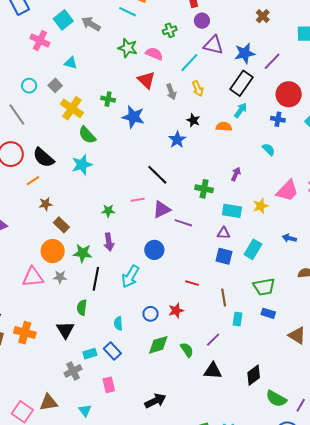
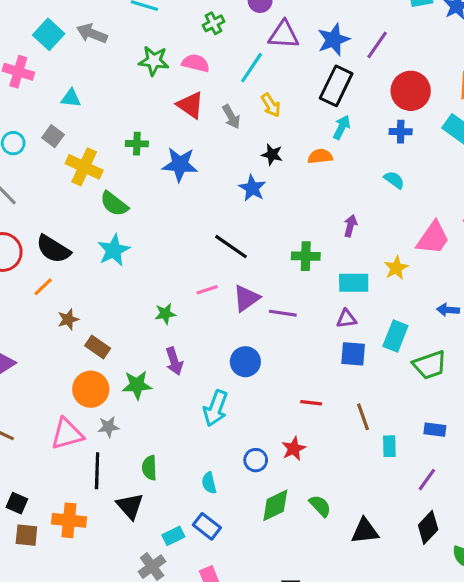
black line: (96, 279) -> (97, 471), moved
green trapezoid: (264, 287) -> (430, 365), moved
purple line: (213, 340) -> (427, 480), moved

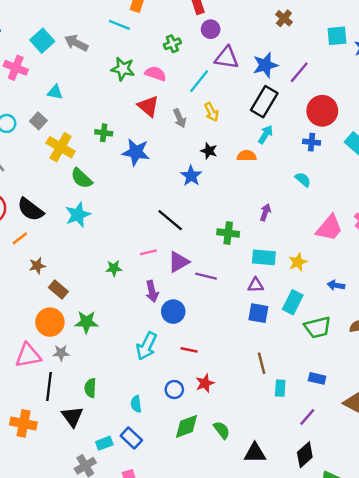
yellow star: (396, 268) -> (298, 262), moved
purple arrow: (174, 361) -> (152, 291), moved
red line: (311, 403) -> (189, 350), moved

